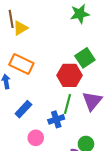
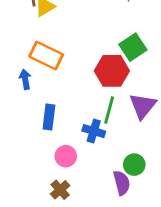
blue rectangle: (23, 109) -> (49, 117), turned -36
blue cross: (56, 119) -> (94, 131), turned 35

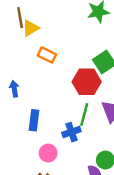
orange rectangle: (46, 56) -> (47, 55), moved, size x0.7
blue cross: (94, 131) -> (71, 132), turned -36

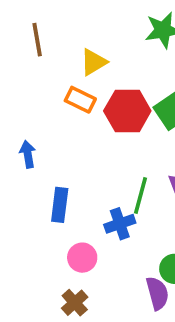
yellow triangle: (31, 28) -> (93, 62), moved
red hexagon: (87, 82) -> (127, 111), moved

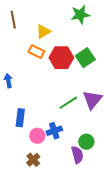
green line: (140, 196) -> (68, 103), turned 42
blue rectangle: (60, 205) -> (20, 118), moved
blue cross: (120, 224) -> (54, 131), moved

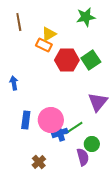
orange rectangle: (36, 52) -> (44, 45), moved
green line: (68, 103) -> (74, 128), moved
pink circle: (37, 136) -> (51, 120), moved, size x1.6

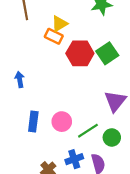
pink circle: (51, 120) -> (62, 122), size x0.7
blue cross: (60, 133) -> (74, 159), moved
green circle: (92, 144) -> (112, 137), moved

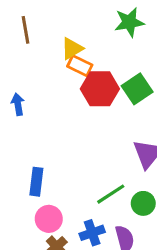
orange rectangle: (54, 36) -> (80, 66), moved
blue arrow: (20, 79) -> (18, 104), moved
pink circle: (62, 122) -> (49, 219), moved

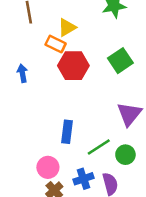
orange rectangle: (80, 66) -> (56, 44), moved
red hexagon: (100, 89) -> (73, 66), moved
blue rectangle: (36, 182) -> (67, 132), moved

